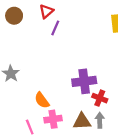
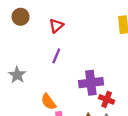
red triangle: (46, 11) -> (56, 26), moved
purple line: (55, 28) -> (56, 56), moved

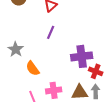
orange semicircle: (48, 102) -> (33, 68), moved

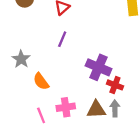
purple cross: (82, 56) -> (98, 67), turned 30

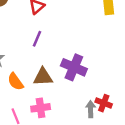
red cross: (115, 85) -> (104, 103), moved
brown triangle: (96, 110) -> (43, 77), moved

